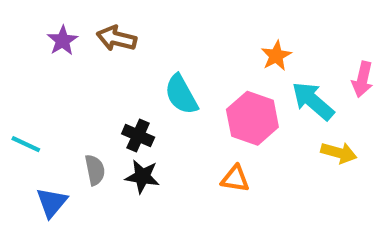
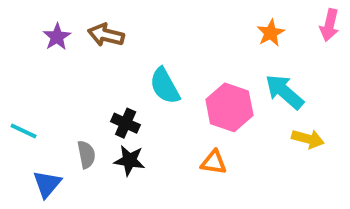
orange star: (276, 56) -> (271, 33), moved
pink arrow: (362, 79) -> (329, 25), moved

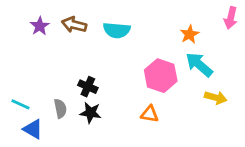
orange star: (271, 33) -> (190, 34), moved
cyan semicircle: (165, 86) -> (117, 30), moved, turned -56
cyan line: (24, 131) -> (21, 104), moved
blue triangle: (47, 184) -> (33, 129), turned -40

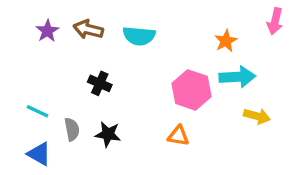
cyan arrow: (199, 65) -> (237, 77), turned 136
black cross: (88, 87) -> (100, 83), moved
cyan line: (21, 104) -> (38, 111), moved

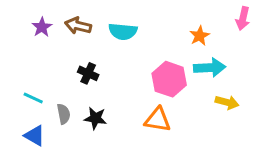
orange triangle: (178, 136) -> (158, 120), size x1.4

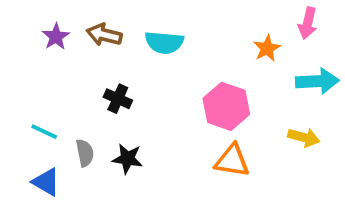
pink arrow: (243, 18) -> (308, 23), moved
cyan arrow: (210, 68) -> (317, 81), moved
orange triangle: (158, 120) -> (232, 161), moved

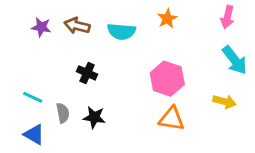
purple star: (56, 37) -> (41, 27), turned -30
orange star: (267, 48) -> (167, 19), moved
cyan arrow: (317, 81) -> (235, 60), turned 56

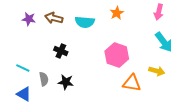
orange triangle: (172, 119) -> (132, 83), moved

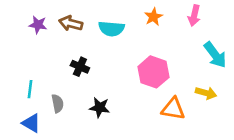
pink arrow: (159, 12) -> (194, 15), moved
cyan line: (23, 68) -> (30, 89), turned 72
black star: (66, 82) -> (100, 107), moved

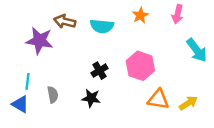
purple star: (38, 25) -> (40, 41), moved, size x1.6
black cross: (80, 67) -> (100, 71), moved, turned 35
yellow arrow: (206, 93) -> (188, 103), moved, turned -48
blue triangle: (31, 123) -> (20, 104), moved

